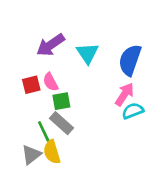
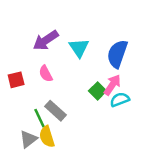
red square: (31, 85) -> (16, 80), moved
green square: (61, 101) -> (98, 91), moved, turned -35

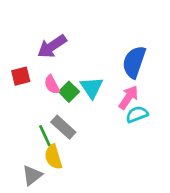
cyan triangle: (79, 48) -> (92, 87), moved
red square: (16, 80) -> (21, 76), moved
green square: (98, 91) -> (69, 92), moved
gray triangle: (28, 139) -> (32, 175), moved

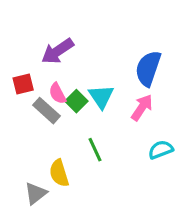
cyan semicircle: (137, 114) -> (161, 150), moved
gray rectangle: (63, 127) -> (47, 111), moved
green line: (45, 136) -> (95, 150), moved

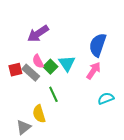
red square: (23, 84) -> (15, 70), moved
green line: (95, 150) -> (53, 94), moved

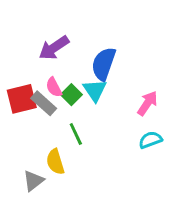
blue semicircle: (98, 45) -> (104, 64), moved
red square: (15, 70) -> (22, 99), size x1.5
pink arrow: (94, 71) -> (147, 103), moved

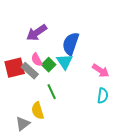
pink arrow: (147, 103) -> (101, 71), turned 90
cyan semicircle: (150, 140) -> (103, 96), turned 119

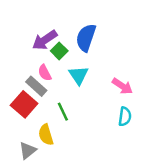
blue semicircle: (71, 44) -> (86, 38), moved
green square: (49, 65) -> (59, 51), moved
red square: (15, 68) -> (24, 104), moved, turned -35

